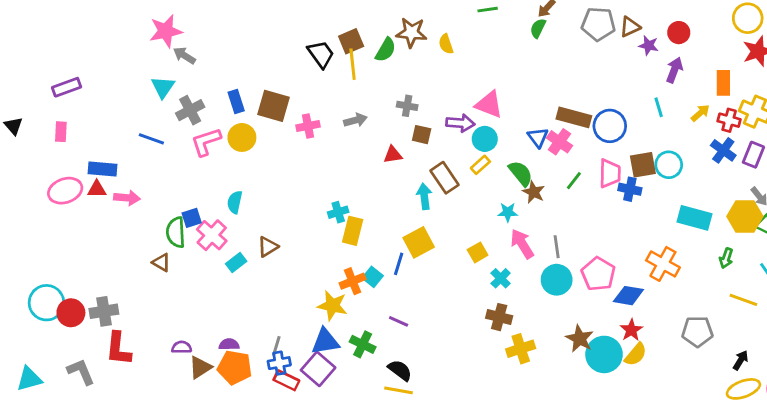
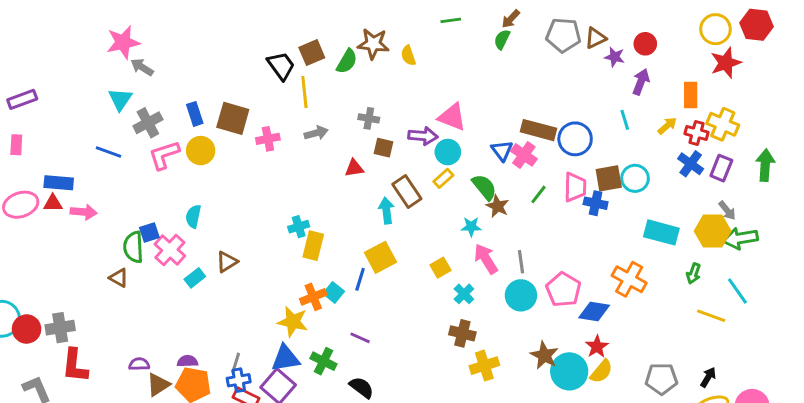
yellow line: (353, 64) -> (304, 92), moved
gray pentagon: (697, 331) -> (661, 379), moved

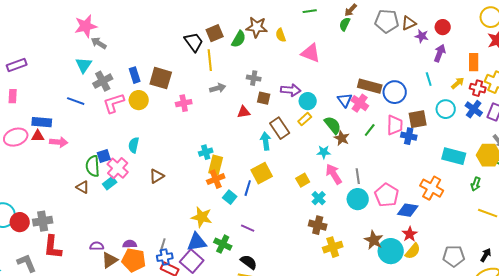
pink triangle: (452, 117) -> (311, 53), moved
pink cross: (268, 139) -> (184, 103), moved
cyan circle: (635, 178) -> (446, 109), moved
cyan rectangle: (195, 278) -> (110, 183), moved
orange cross: (313, 297) -> (216, 179), moved

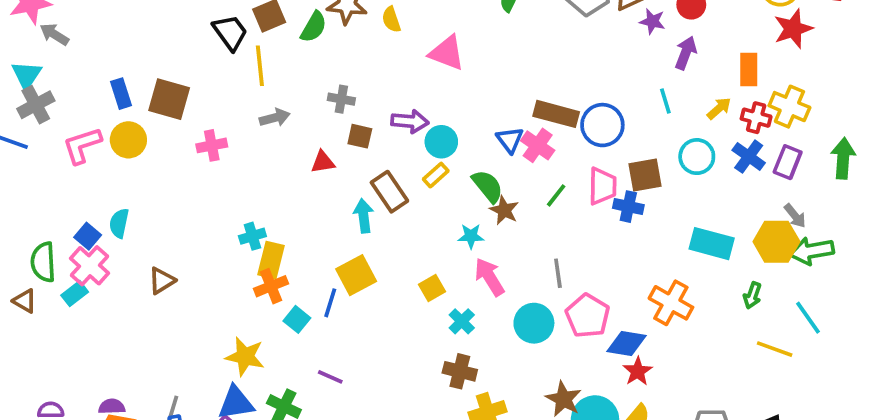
gray cross: (103, 81) -> (36, 105), moved
blue square: (104, 156) -> (88, 236), moved, turned -32
gray line: (358, 176) -> (558, 273), moved
red star: (410, 234) -> (638, 371), moved

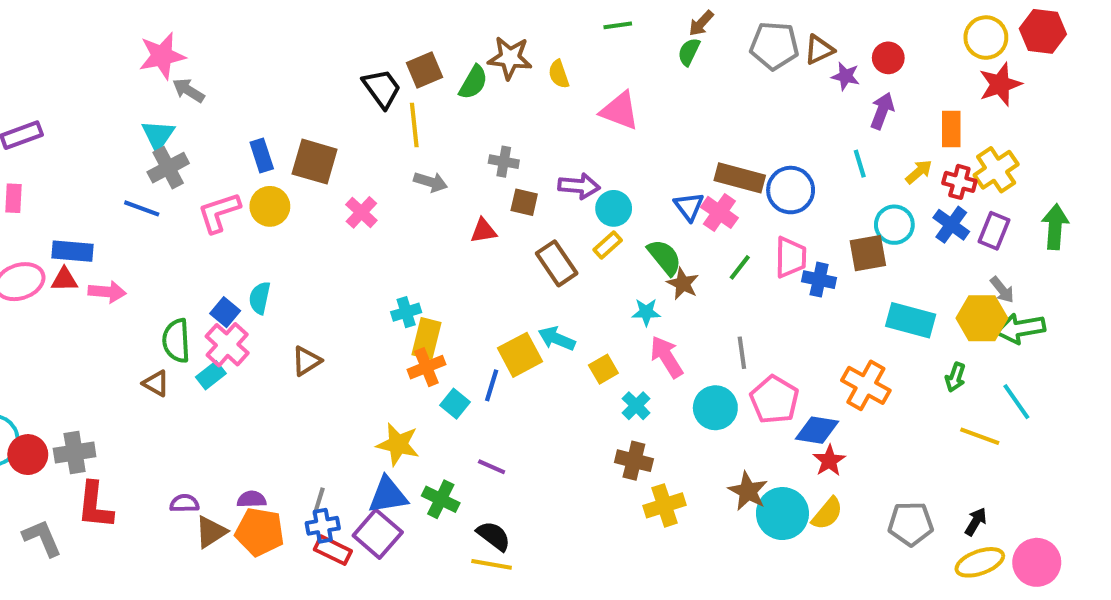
yellow cross: (789, 107) -> (996, 170), turned 33
gray arrow: (275, 118) -> (431, 182), turned 32
pink cross: (212, 145) -> (361, 212), turned -36
brown square: (645, 175) -> (868, 253), moved
cyan arrow: (364, 216) -> (557, 339), moved, turned -60

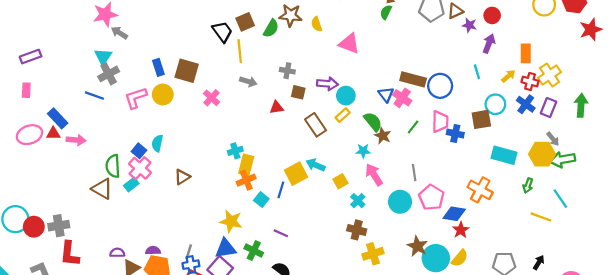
red star: (1000, 84) -> (591, 30), moved
blue rectangle: (73, 251) -> (58, 118), turned 42
brown triangle: (156, 383) -> (102, 189), size x1.5

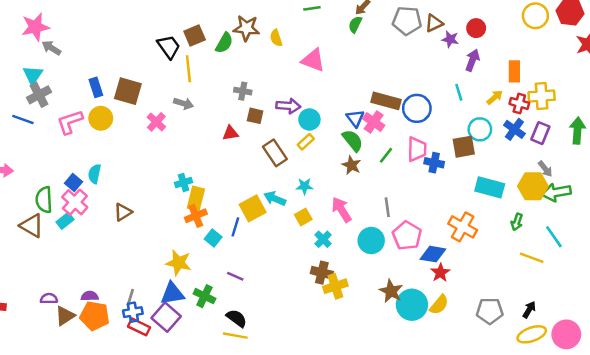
yellow cross: (550, 75) -> (542, 96), turned 30
gray arrow: (248, 82) -> (183, 103), moved
green semicircle: (373, 122) -> (353, 140), moved
cyan star: (363, 151) -> (304, 186), moved
yellow cross: (373, 254) -> (335, 286), moved

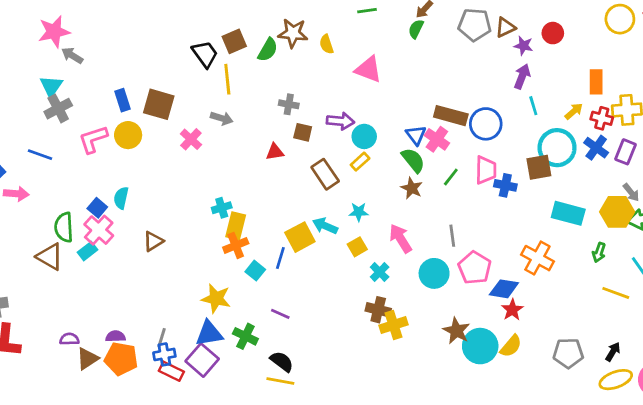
purple arrow: (472, 60) -> (522, 76), moved
blue line: (23, 119) -> (40, 155), moved
cyan circle: (480, 129) -> (557, 148), size x1.4

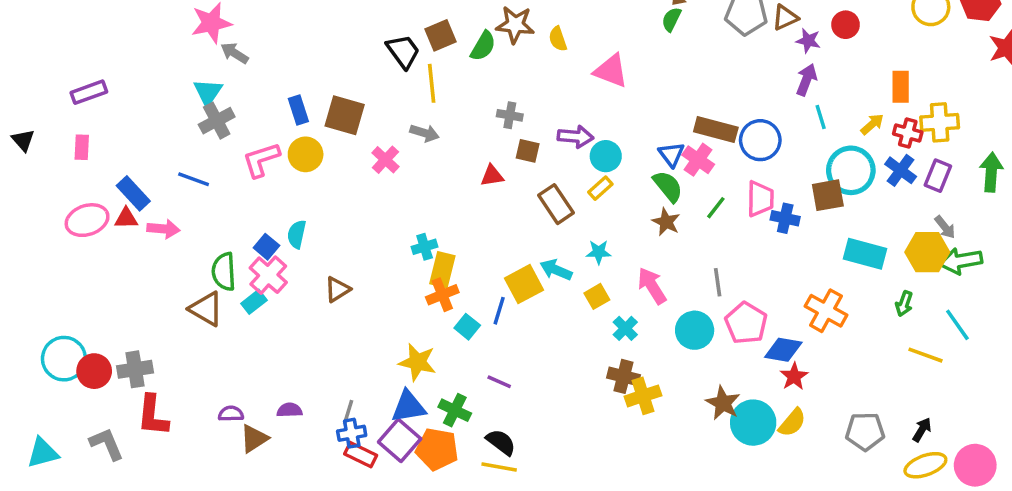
orange pentagon: (121, 359) -> (437, 449), moved

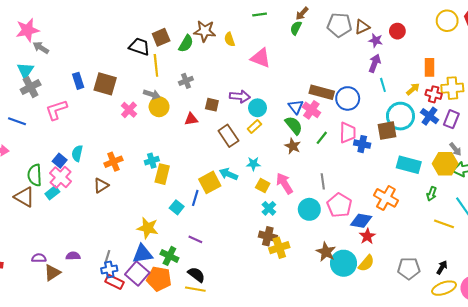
black trapezoid: (403, 51) -> (139, 47), turned -35
gray cross: (510, 115) -> (186, 81), moved, turned -32
yellow circle: (306, 154) -> (159, 107), moved
orange cross: (442, 295) -> (113, 162), moved
yellow square: (597, 296) -> (263, 186), moved, turned -32

